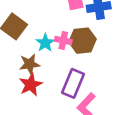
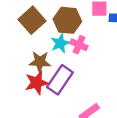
brown hexagon: (83, 41) -> (67, 20), moved
purple rectangle: (73, 83) -> (60, 80), moved

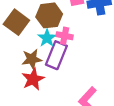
purple rectangle: (60, 80) -> (56, 55), moved

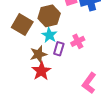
pink cross: (65, 36) -> (78, 41), moved, turned -32
purple rectangle: (56, 55) -> (59, 49), size x0.6

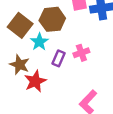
cyan star: (49, 35) -> (39, 42), moved
brown star: (38, 54) -> (20, 65), moved, turned 30

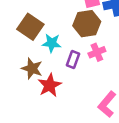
brown hexagon: (52, 19) -> (87, 24), moved
cyan star: (39, 42) -> (52, 43), turned -30

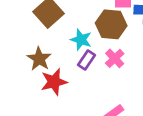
cyan star: (52, 43) -> (81, 40), moved
pink cross: (97, 52) -> (115, 58), turned -35

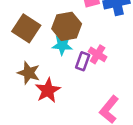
brown hexagon: (111, 24) -> (67, 26), moved
purple rectangle: (86, 60) -> (83, 61), moved

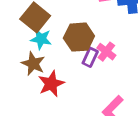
brown hexagon: (67, 26) -> (79, 37), moved
cyan star: (62, 45) -> (41, 39), moved

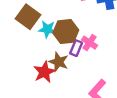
cyan star: (41, 39) -> (47, 29), moved
brown star: (33, 64) -> (59, 62), moved

